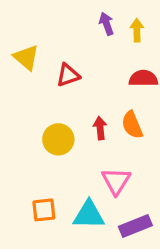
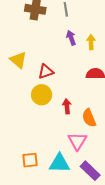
orange semicircle: (132, 125) -> (89, 118), moved
yellow circle: (58, 139) -> (42, 95), moved
purple rectangle: (135, 226) -> (90, 171), turned 66

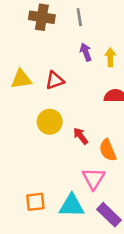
yellow triangle: (18, 60) -> (21, 79), turned -48
red triangle: (46, 72) -> (55, 80), moved
red arrow: (67, 106) -> (81, 136), turned -32

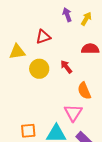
yellow arrow: (110, 57) -> (86, 19), turned 32
yellow triangle: (21, 79) -> (17, 52), moved
red arrow: (81, 136) -> (66, 67), moved

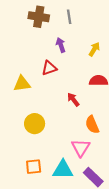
purple arrow: (67, 15) -> (61, 45), moved
yellow circle: (39, 69) -> (35, 124), moved

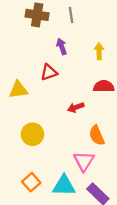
yellow arrow: (94, 49) -> (99, 51), turned -32
red arrow: (73, 100) -> (76, 107), turned -72
orange square: (34, 167) -> (31, 182), turned -35

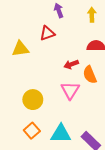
yellow circle: (32, 134) -> (33, 100), moved
orange semicircle: (97, 135) -> (90, 75), moved
pink triangle: (84, 161) -> (70, 90), moved

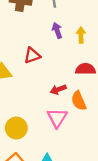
purple arrow: (59, 10) -> (57, 31), moved

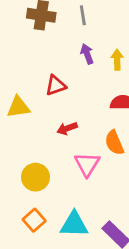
red arrow: (58, 89) -> (67, 128), moved

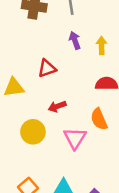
yellow circle: (36, 177) -> (33, 132), moved

